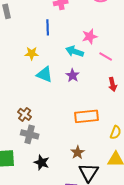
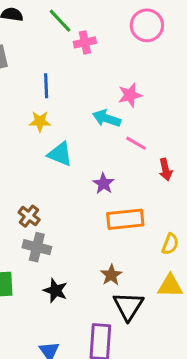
blue line: (48, 27) -> (46, 86), moved
pink line: (106, 56) -> (136, 143), moved
purple star: (73, 75) -> (104, 184), moved

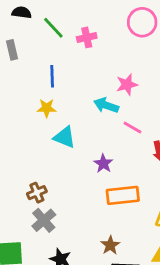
green line: (60, 21) -> (53, 28), moved
brown cross: (29, 216) -> (37, 193), turned 30
gray cross: (37, 247) -> (44, 220), turned 35

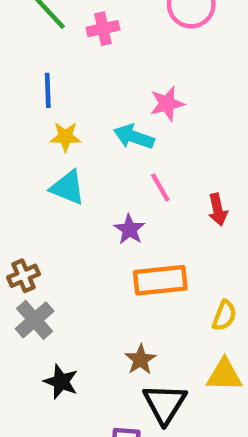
yellow star: (47, 108) -> (65, 137), moved
pink line: (132, 127) -> (160, 188), moved, turned 30

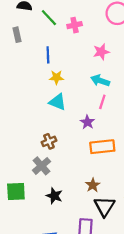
pink star: (167, 104) -> (101, 52), moved
cyan arrow: (134, 137) -> (100, 81), moved
pink line: (160, 188) -> (102, 102), turned 48
brown cross: (24, 276) -> (49, 141), moved

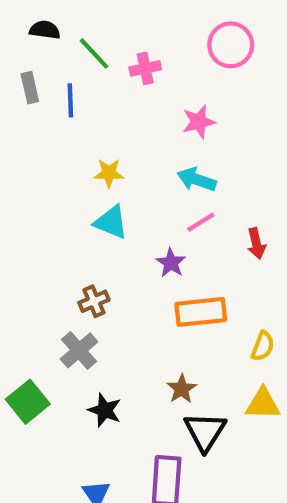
blue line: (48, 55) -> (70, 100), moved
pink line: (102, 102) -> (201, 222), turned 40
green square: (16, 192) -> (28, 402), turned -36

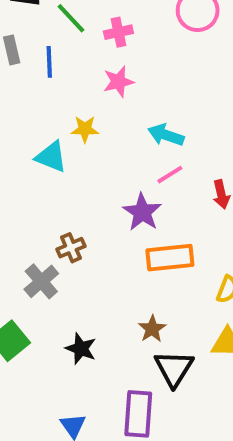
pink star: (199, 122) -> (118, 82), moved
cyan triangle: (111, 222) -> (51, 157), moved
purple star: (171, 263) -> (142, 212), size x1.4
gray cross: (79, 350) -> (41, 281), moved

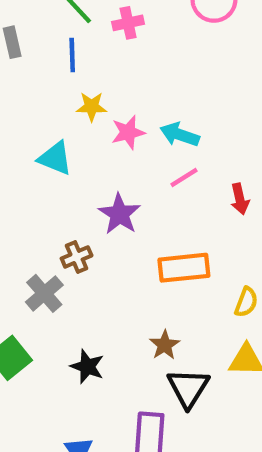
blue line: (49, 62) -> (72, 55), moved
pink star: (118, 82) -> (128, 132), moved
yellow star: (85, 129) -> (92, 107), moved
purple star: (142, 212) -> (119, 214), moved

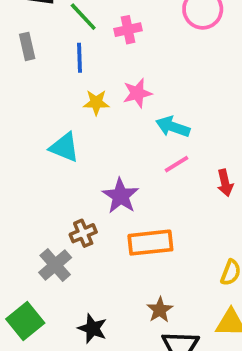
pink star: (128, 132) -> (137, 93), moved
orange rectangle: (184, 268) -> (150, 243), moved

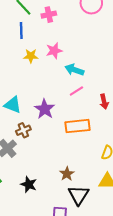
cyan triangle: (64, 147) -> (13, 105), moved
orange rectangle: (150, 243) -> (78, 126), moved

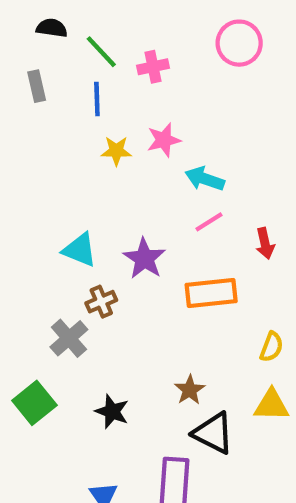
black triangle: (79, 195) -> (213, 433), turned -35

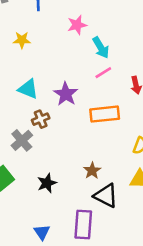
yellow star: (116, 151) -> (22, 40), moved
cyan arrow: (205, 179) -> (101, 48), turned -140
black star: (112, 412) -> (47, 183), turned 30

